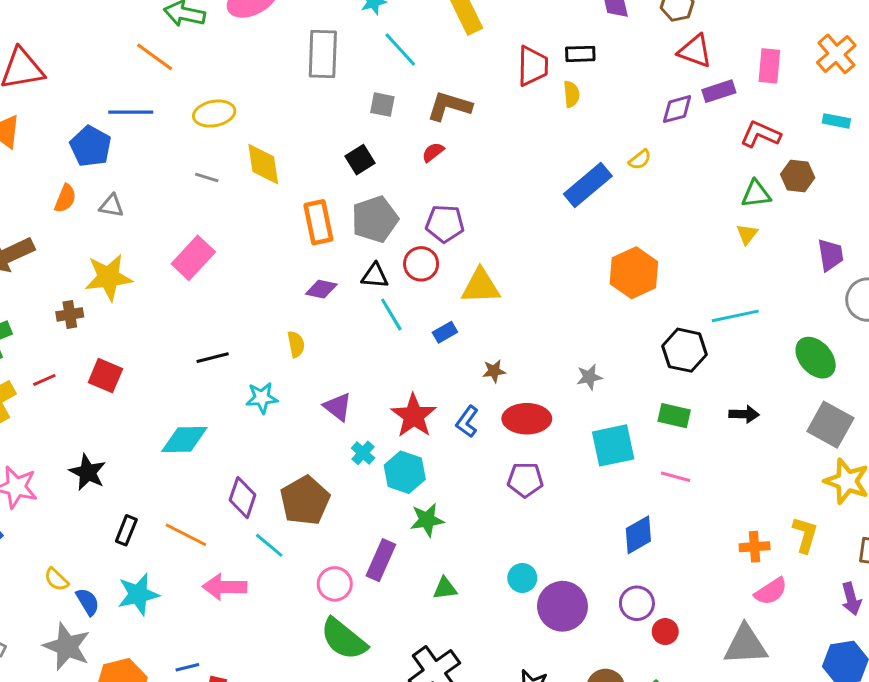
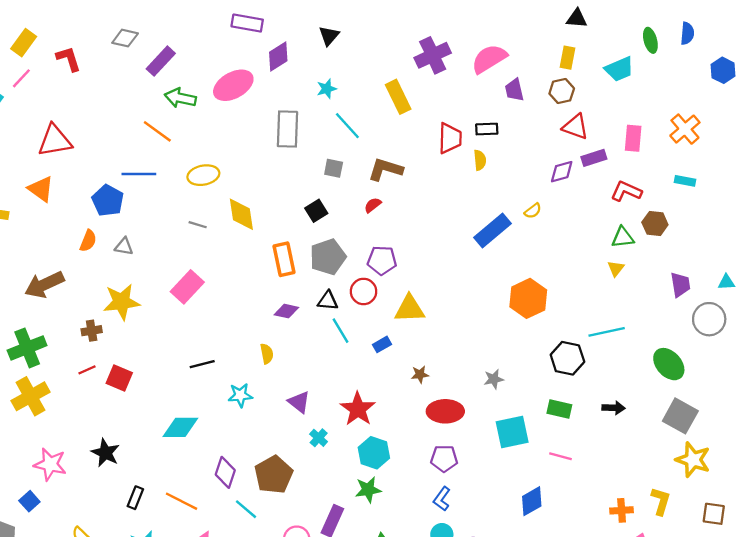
red line: (44, 380) -> (87, 370), moved
blue L-shape: (467, 422) -> (442, 499), moved
cyan hexagon: (405, 472) -> (374, 453), moved

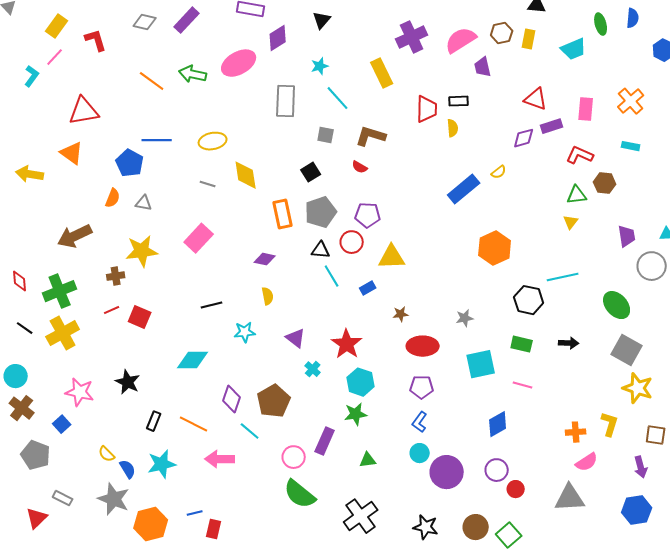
purple rectangle: (161, 61) -> (187, 20), moved
brown hexagon: (562, 91) -> (502, 33), moved
orange line: (157, 131) -> (152, 81), moved
red semicircle: (373, 205) -> (360, 167), turned -112
purple diamond: (286, 311) -> (265, 259), moved

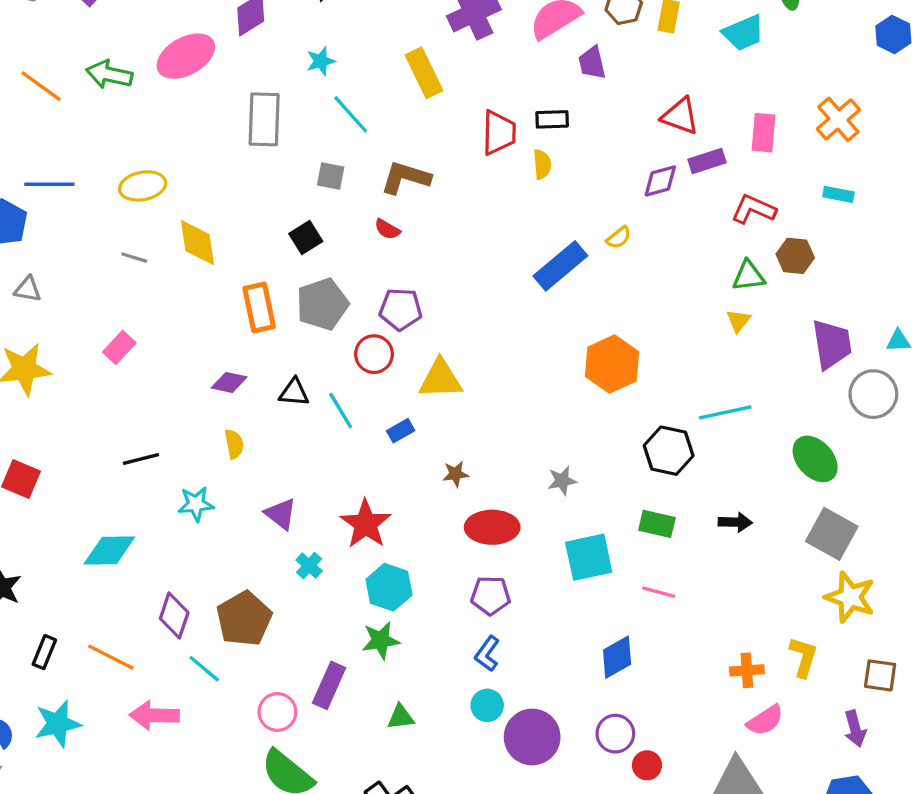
purple trapezoid: (627, 236) -> (832, 344), size x1.4
pink rectangle: (199, 238) -> (119, 347), size x0.7
black triangle: (321, 250) -> (294, 392), moved

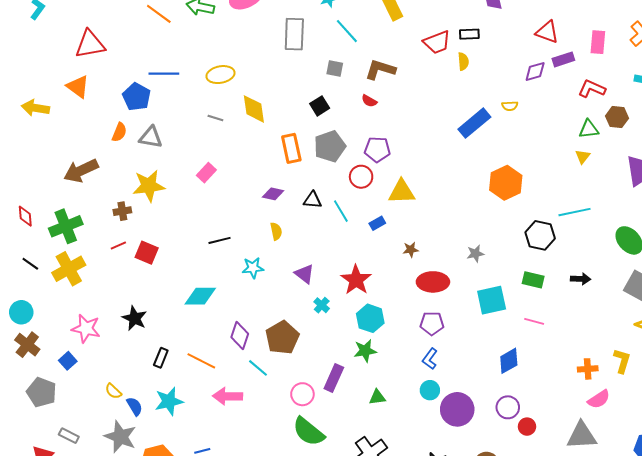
red trapezoid: (499, 133) -> (437, 42), turned 68
yellow semicircle: (619, 238) -> (510, 106), turned 35
gray triangle: (28, 289) -> (151, 137), size x1.4

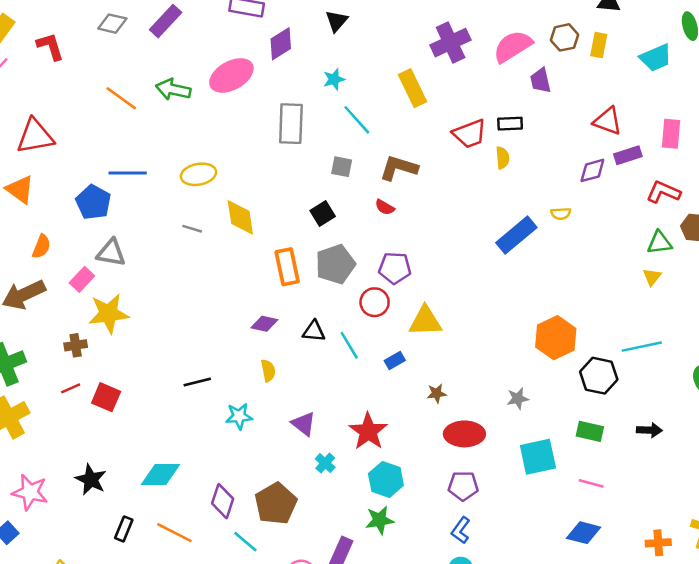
orange semicircle: (119, 132) -> (41, 246), moved
pink rectangle: (206, 173) -> (82, 279), moved
orange hexagon: (506, 183) -> (556, 338), moved
cyan diamond: (200, 296) -> (160, 474), moved
blue diamond: (509, 361) -> (584, 533), moved, turned 44

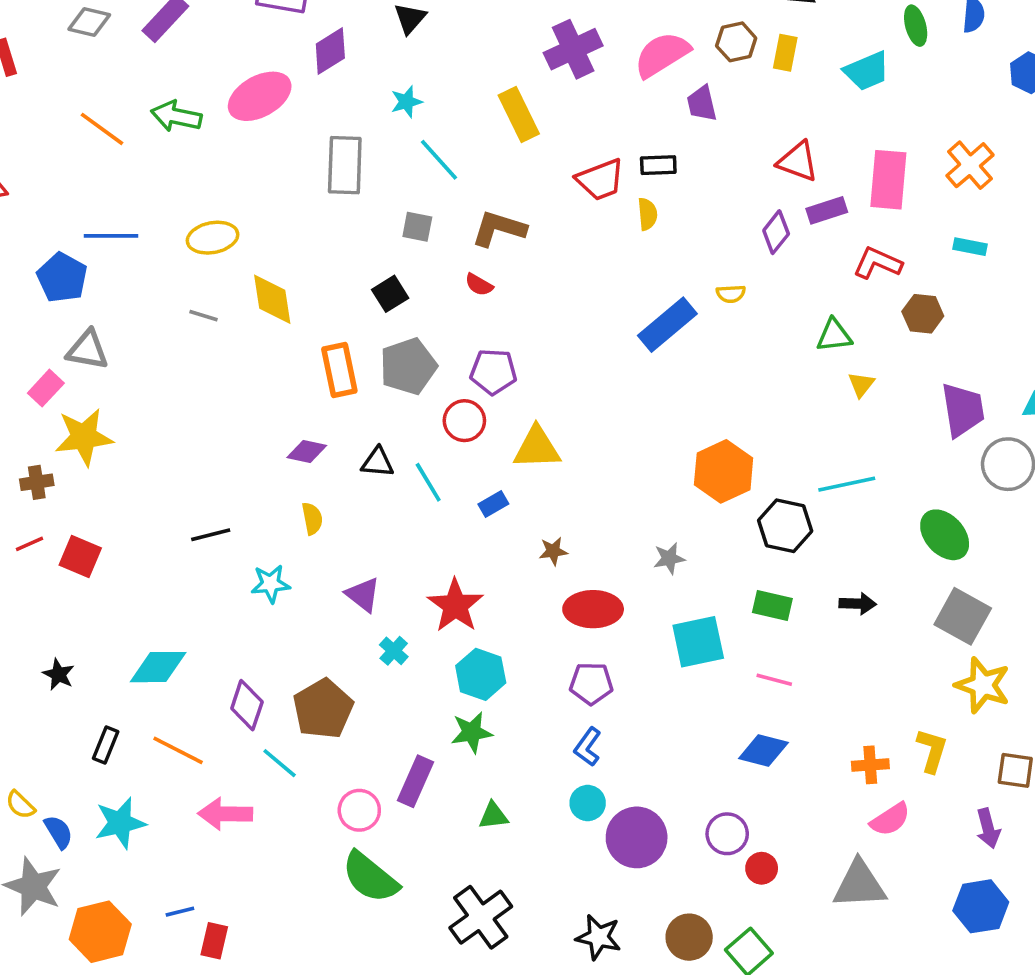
pink rectangle: (671, 134) -> (888, 180), size x1.4
purple diamond: (592, 170) -> (776, 232), turned -36
green triangle: (660, 243) -> (834, 335), moved
black star: (91, 480) -> (58, 674), size x0.7

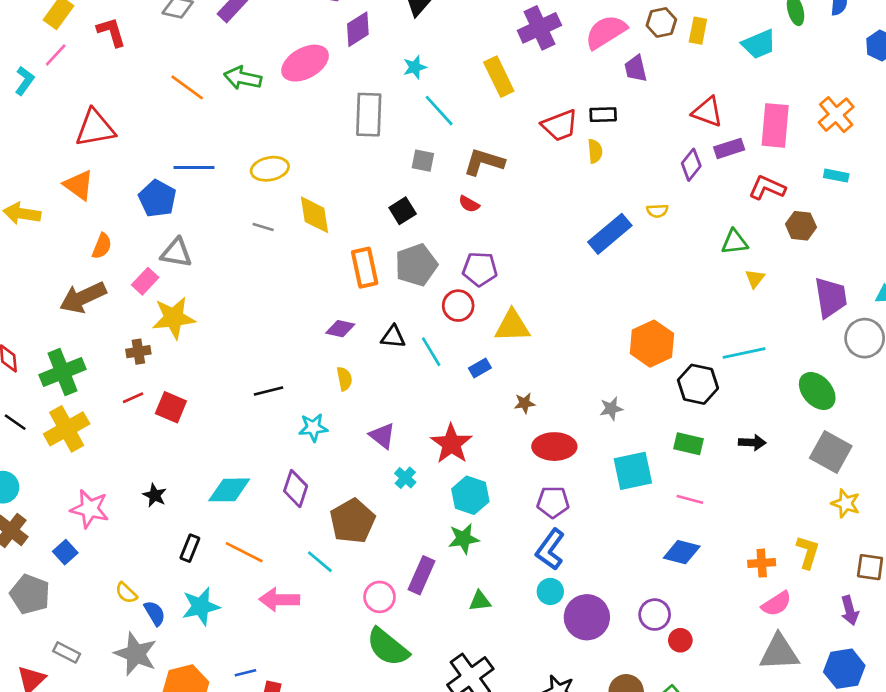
yellow star: (983, 685) -> (846, 503), size x0.7
purple diamond: (247, 705) -> (296, 489), moved
blue L-shape: (588, 747) -> (550, 549), size x1.4
gray triangle: (859, 885) -> (779, 652), moved

